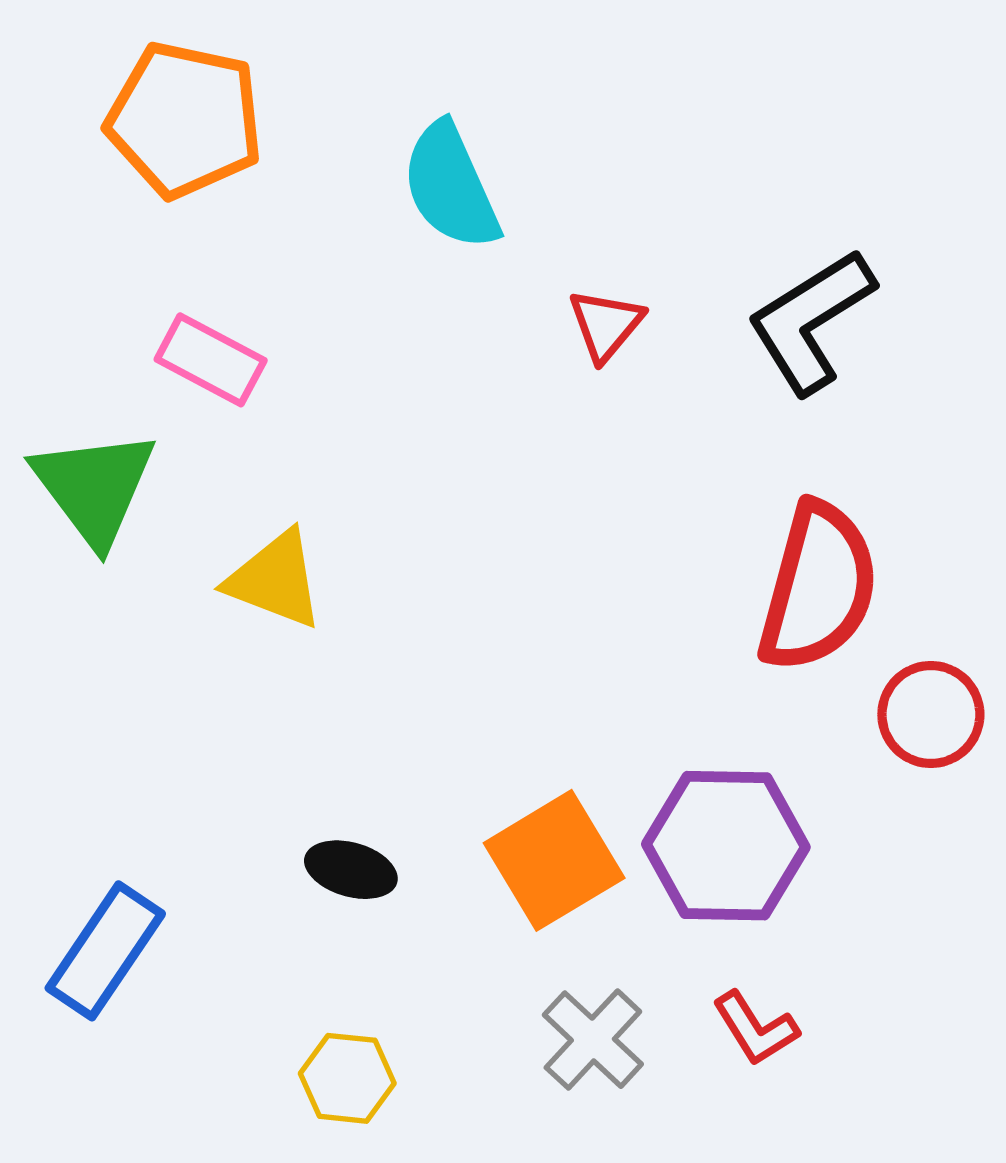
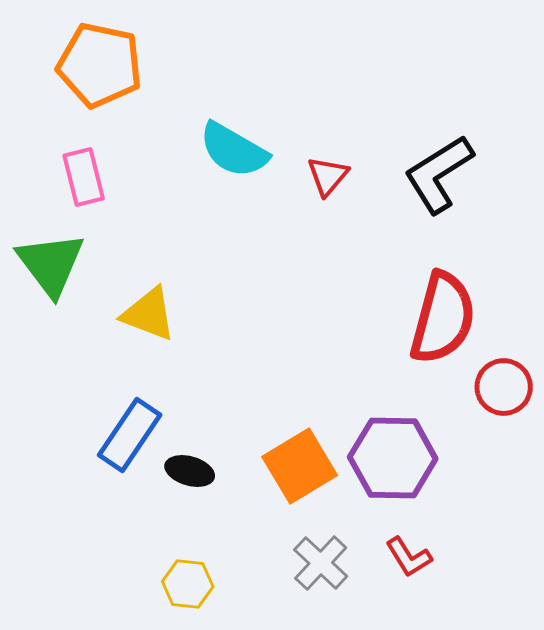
cyan semicircle: (451, 186) -> (234, 150), moved, turned -36
pink rectangle: (211, 360) -> (84, 177), moved, turned 48
blue rectangle: (105, 951) -> (130, 435), moved

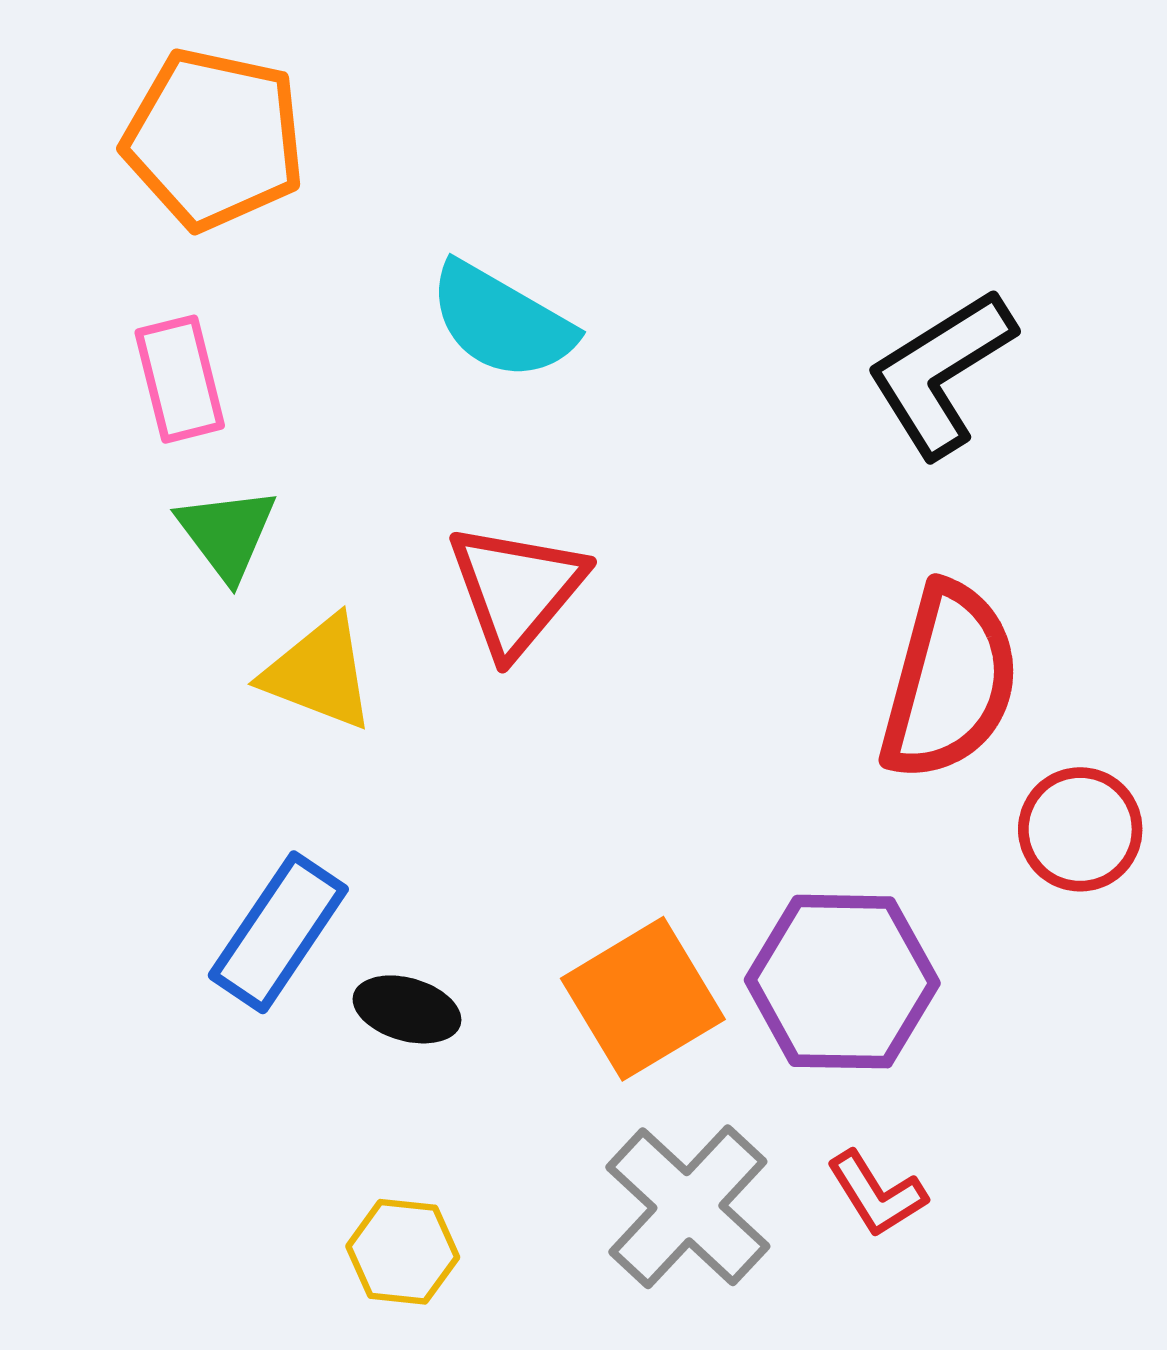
red triangle: (328, 176) -> (516, 589), moved, size x1.6
green triangle: (51, 264) -> (227, 533), moved, size x0.7
gray cross: (321, 563) -> (688, 1207), size x1.4

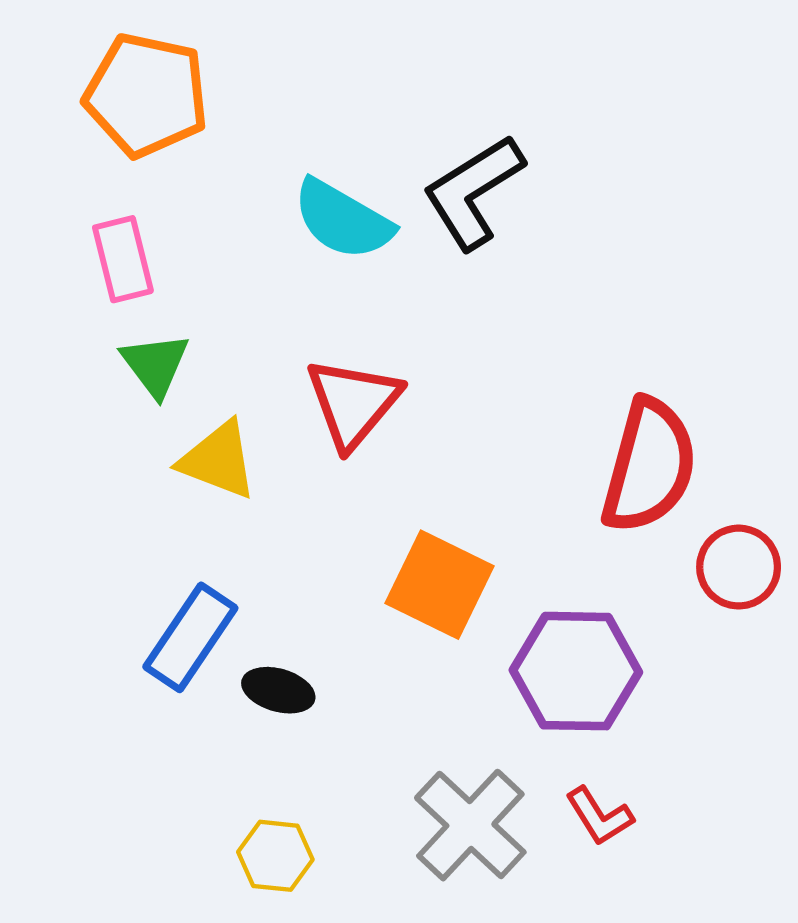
black L-shape: (941, 373) -> (473, 192), moved
orange square: (643, 999) -> (440, 585), moved, turned -33

